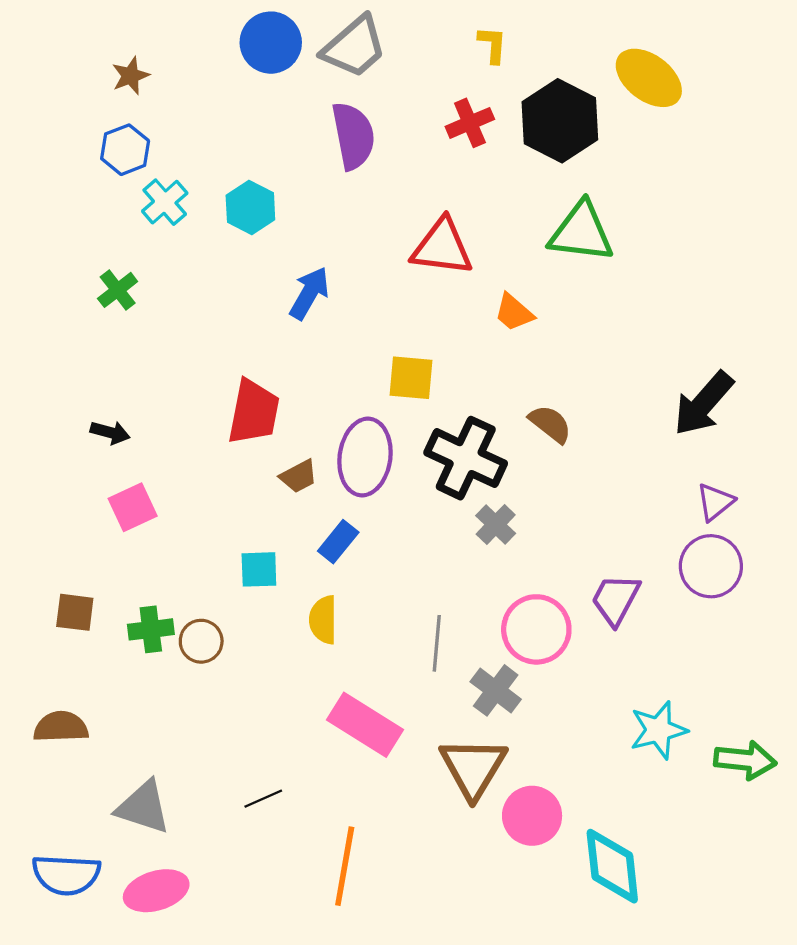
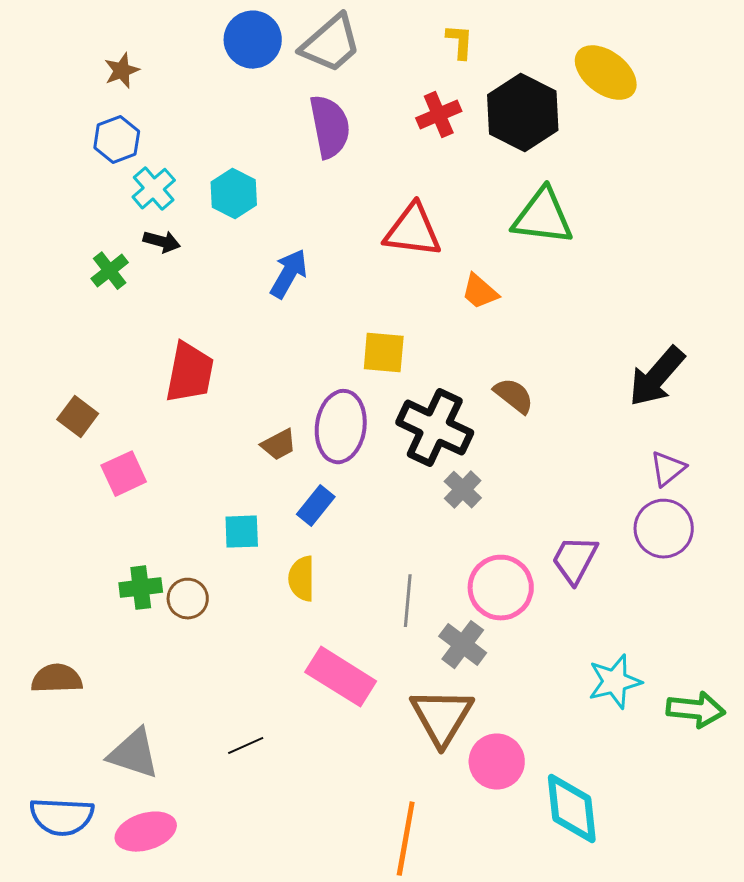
red trapezoid: (254, 412) -> (190, 373), moved
black arrow: (110, 432) -> (162, 242), moved
brown square: (75, 612) -> (78, 417), moved, turned 30
orange line: (345, 866) -> (406, 839), moved

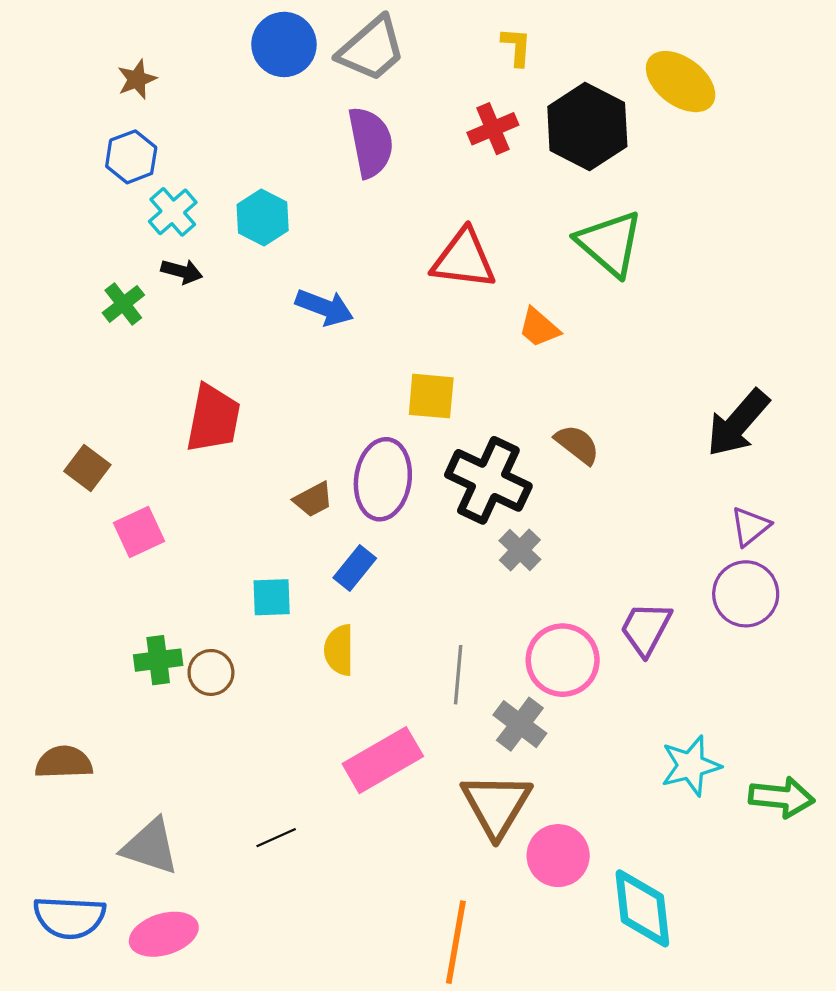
green triangle: (543, 217) -> (610, 243), turned 34
blue arrow: (289, 274) -> (324, 307), turned 81
pink rectangle: (341, 677) -> (383, 760), turned -62

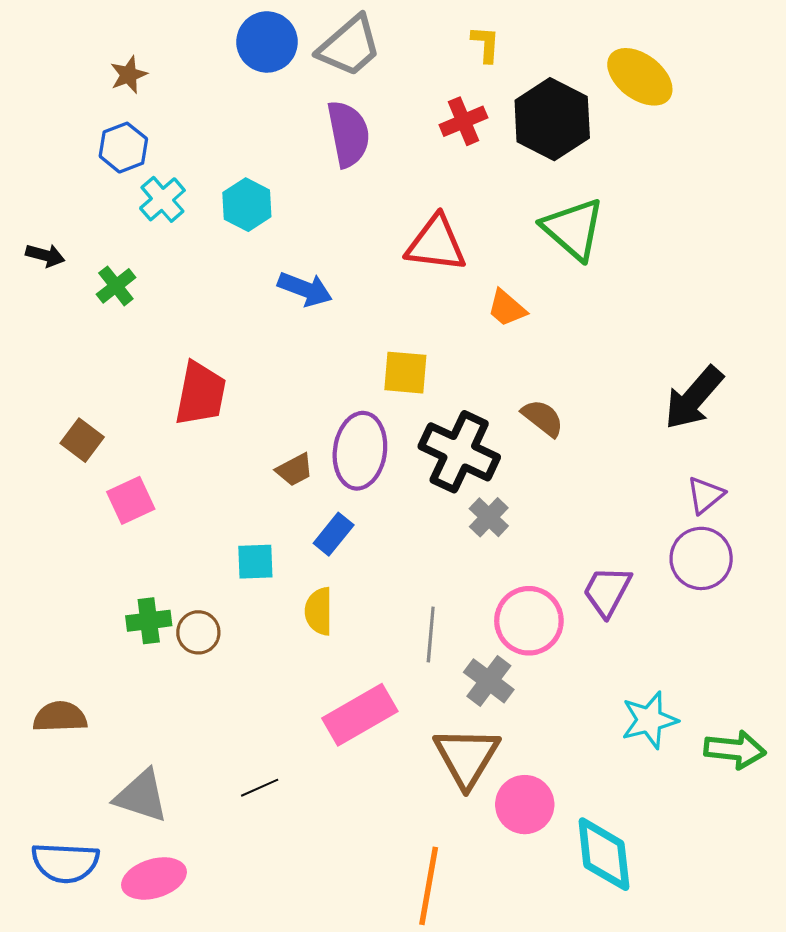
black arrow: (182, 271) -> (45, 255), moved

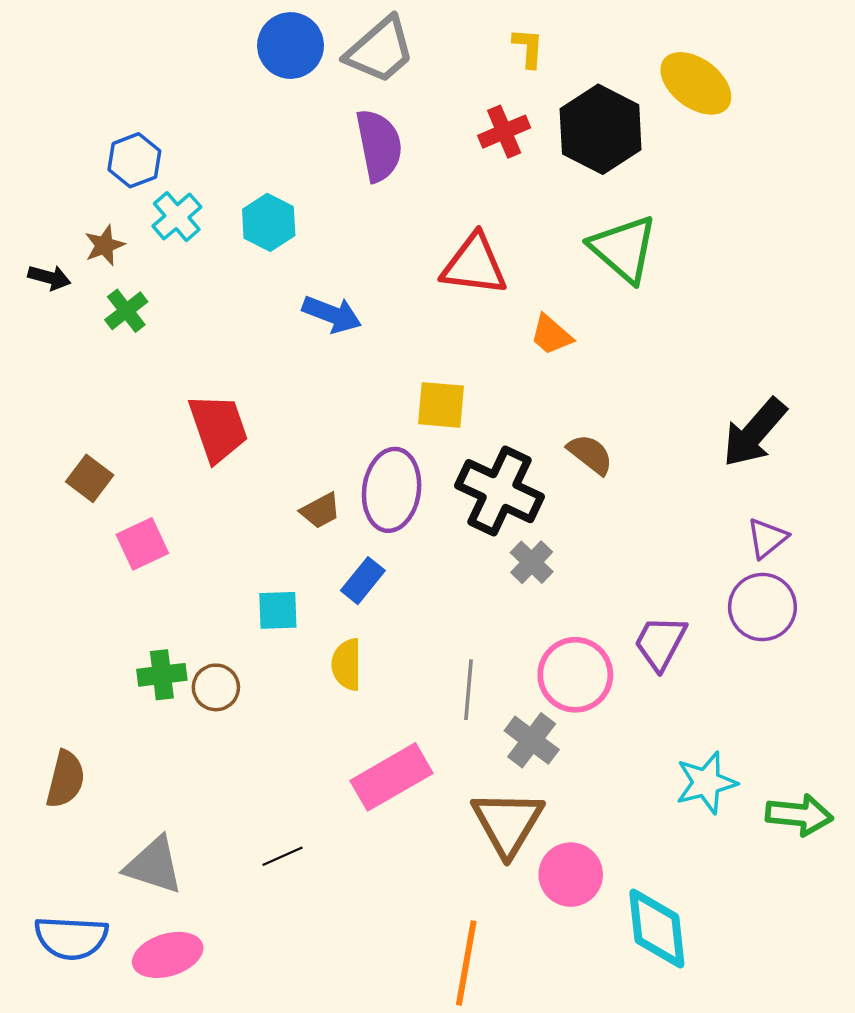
brown star: (129, 75) -> (104, 245), moved
red trapezoid: (200, 394) -> (218, 428), turned -30
brown semicircle: (60, 717) -> (65, 779), turned 106

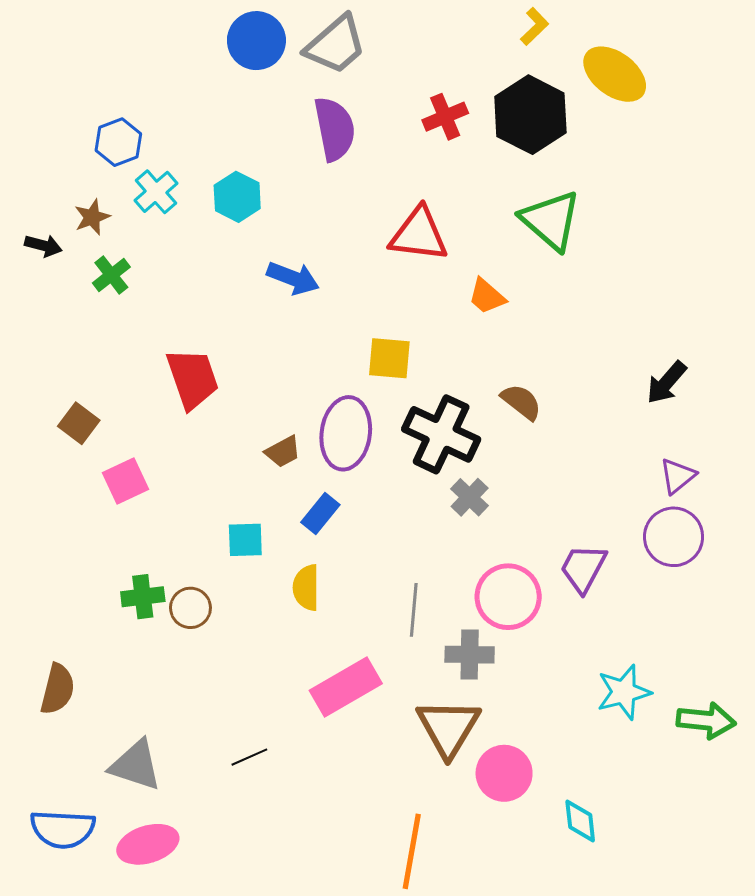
yellow L-shape: (528, 48) -> (534, 26), moved, turned 42
black arrow: (754, 432) -> (666, 383), size x0.7
gray cross: (532, 740) -> (470, 655), turned -36
cyan diamond: (657, 929) -> (580, 821), size x0.6

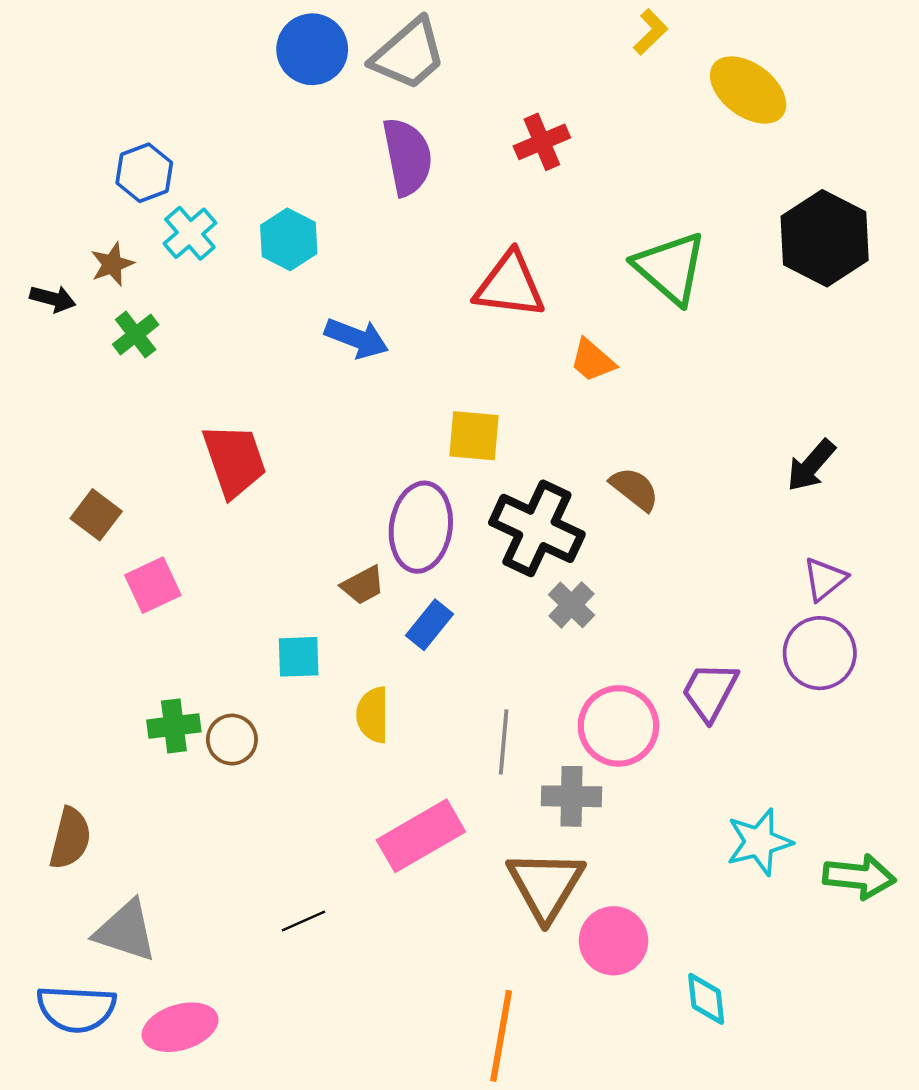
black hexagon: (530, 115) -> (825, 238), moved
brown trapezoid: (283, 452) -> (363, 585), moved
blue rectangle: (320, 513) -> (430, 625), moved
gray triangle: (136, 765) -> (126, 931), moved

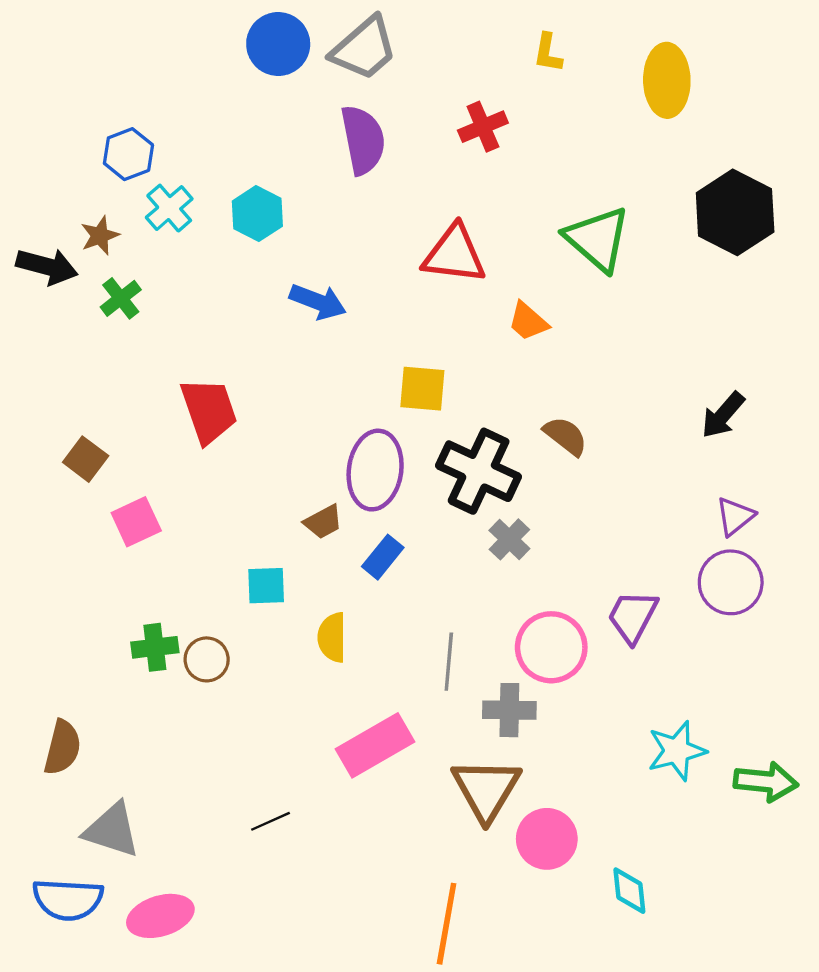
yellow L-shape: (651, 32) -> (548, 53), moved, turned 144
yellow ellipse: (748, 90) -> (667, 80), turned 52
black arrow: (53, 299) -> (47, 266), size x1.5

